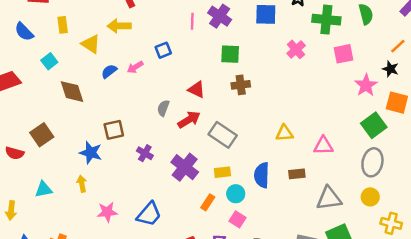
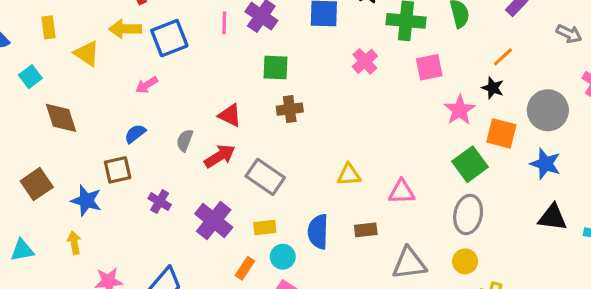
blue square: (163, 50) -> (169, 38), moved, size x1.6
blue semicircle: (109, 71) -> (135, 134), moved
brown square: (42, 135) -> (37, 184), moved

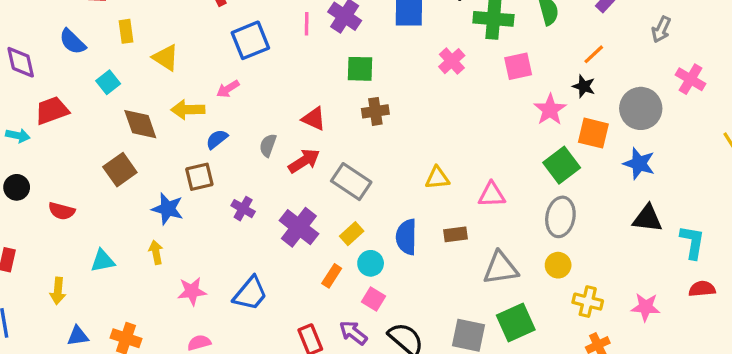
yellow arrow: (125, 29) -> (188, 110), moved
gray arrow: (569, 34) -> (661, 29), turned 90
brown square: (37, 184) -> (120, 170), moved
yellow rectangle: (265, 228) -> (352, 234), turned -35

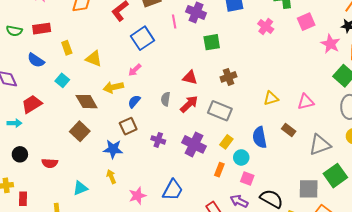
brown cross: (375, 111) -> (228, 77), moved
brown rectangle: (455, 234) -> (289, 130), turned 56

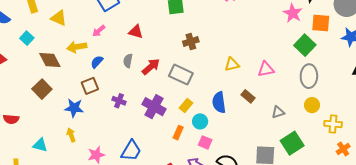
red triangle: (190, 78) -> (136, 32), moved
gray triangle: (320, 145) -> (278, 112), size x0.6
cyan triangle: (80, 188) -> (40, 145), turned 35

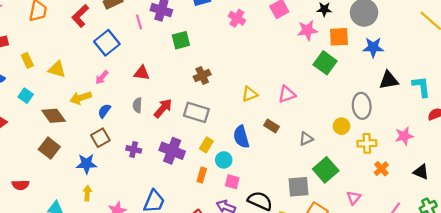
pink star: (293, 13) -> (307, 30), turned -30
gray ellipse: (309, 76) -> (362, 106), moved
yellow arrow: (71, 135) -> (87, 193), turned 32

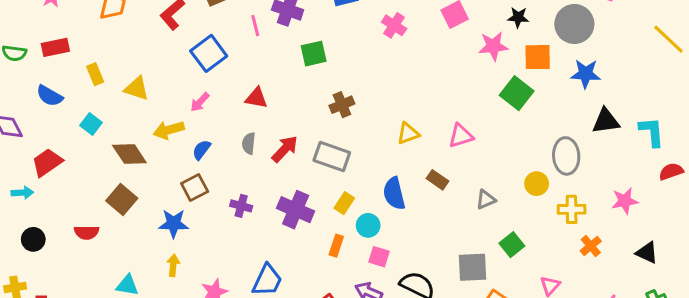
green square: (326, 170) -> (512, 245), size x0.7
red semicircle: (21, 185) -> (87, 232), moved

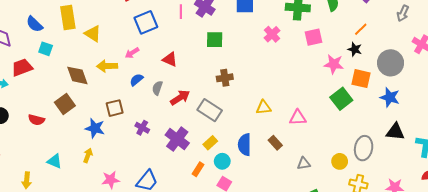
yellow rectangle: (95, 74) -> (68, 17), size x1.6
cyan square: (91, 124) -> (46, 49), moved, turned -32
blue semicircle: (202, 150) -> (137, 80), moved

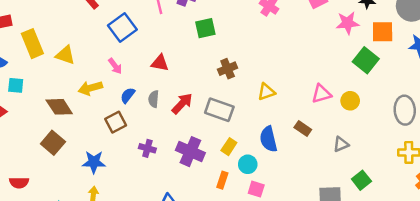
pink arrow: (132, 53) -> (115, 66), turned -80
yellow triangle: (264, 107) -> (266, 92), moved
brown square: (115, 108) -> (116, 122), moved
red semicircle: (36, 120) -> (19, 183), moved
yellow circle: (340, 161) -> (350, 101), moved

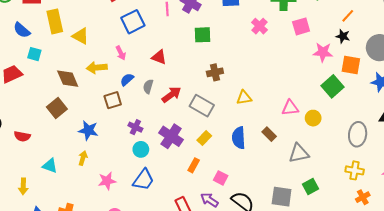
gray triangle: (341, 144) -> (299, 153), size x1.5
cyan circle: (248, 164) -> (141, 149), moved

